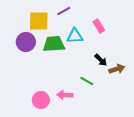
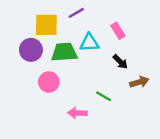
black arrow: (101, 60) -> (120, 62), moved
pink circle: (41, 100) -> (49, 82), moved

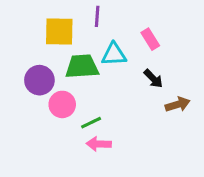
purple line: (76, 13) -> (97, 16), turned -56
purple circle: (31, 50) -> (39, 80), moved
green line: (104, 96) -> (91, 123), moved, turned -56

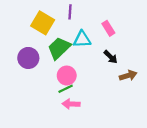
yellow square: (59, 32) -> (43, 23), turned 30
green trapezoid: (82, 66) -> (59, 48), turned -40
pink circle: (62, 104) -> (67, 76), moved

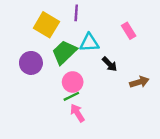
pink rectangle: (108, 28) -> (129, 31), moved
black arrow: (111, 57) -> (110, 64), moved
pink arrow: (71, 104) -> (77, 113), turned 56

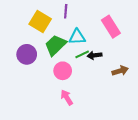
pink rectangle: (129, 31) -> (111, 27), size x1.5
black arrow: (110, 64) -> (94, 55), turned 128
green line: (71, 96) -> (82, 54), moved

